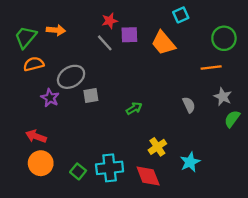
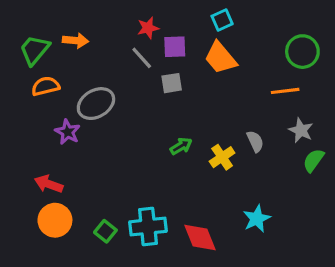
cyan square: (181, 15) -> (222, 20), moved
gray square: (91, 95) -> (172, 83), moved
yellow cross: (157, 147) -> (222, 157), moved

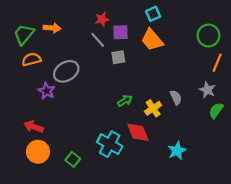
orange line: (285, 91) -> (217, 63), moved, turned -60
cyan cross: (148, 227) -> (110, 144), moved, turned 35
red diamond: (200, 238) -> (138, 132), moved

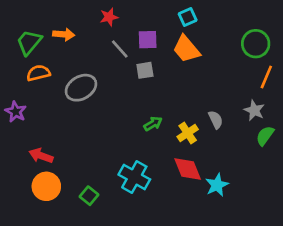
red star: (102, 19) -> (109, 17), moved
purple star: (47, 91) -> (16, 112), moved
red diamond: (138, 132) -> (188, 169), moved

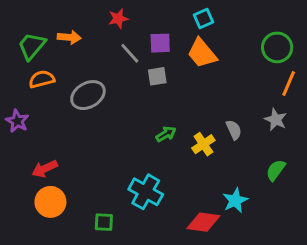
green semicircle: (265, 136) -> (276, 170), moved
red arrow: (41, 156) -> (45, 169), turned -45
red diamond: (188, 169) -> (203, 222), moved, turned -60
green square: (89, 196) -> (104, 222), moved, turned -36

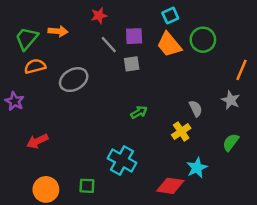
green circle: (277, 47) -> (203, 40), moved
yellow cross: (203, 144) -> (181, 131), moved
orange circle: (50, 202) -> (46, 189), moved

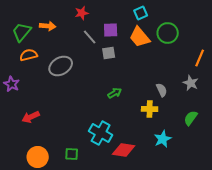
yellow cross: (181, 131) -> (150, 109), turned 35
red diamond: (170, 186) -> (124, 150), moved

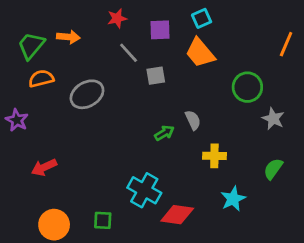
purple square: (111, 30) -> (160, 30), moved
green circle: (168, 33) -> (247, 87), moved
orange line: (200, 58) -> (286, 44), moved
gray semicircle: (162, 90) -> (193, 120), moved

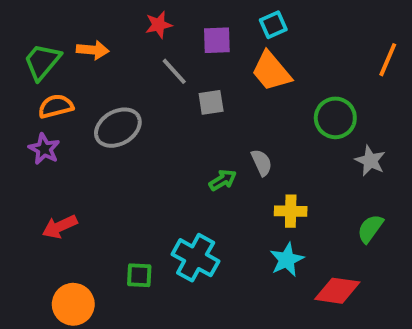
purple star: (17, 120) -> (44, 149), moved
cyan star: (233, 199) -> (287, 260), moved
red diamond: (177, 215) -> (337, 291), moved
green square: (103, 220) -> (139, 275), moved

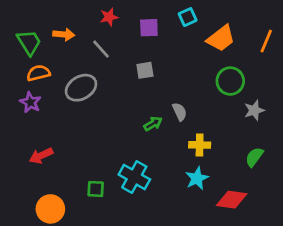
green trapezoid: (42, 62) -> (29, 42), turned 108
gray line: (174, 71) -> (101, 49), moved
orange trapezoid: (271, 71) -> (221, 38), moved, turned -88
gray star: (370, 161) -> (254, 110), turned 30

